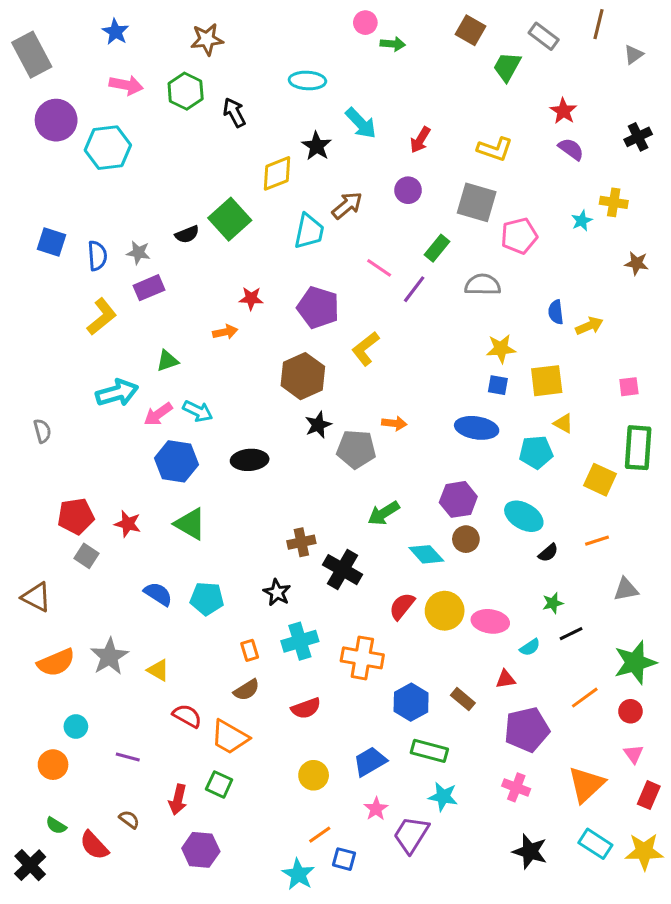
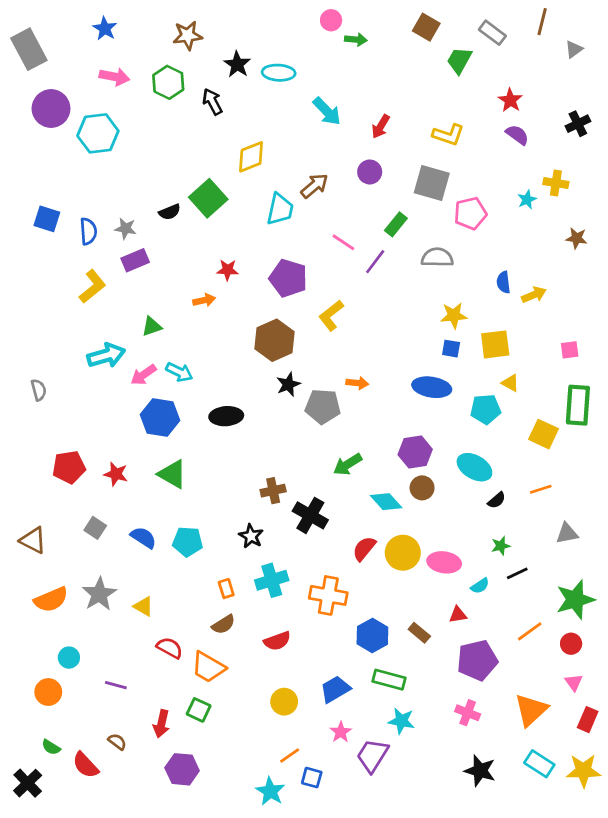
black star: (317, 146) -> (237, 64), moved
gray square: (87, 556) -> (95, 528), moved

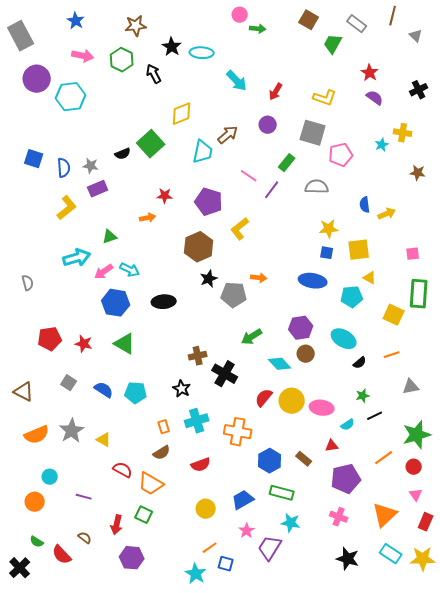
gray triangle: (574, 49) -> (416, 36), turned -40

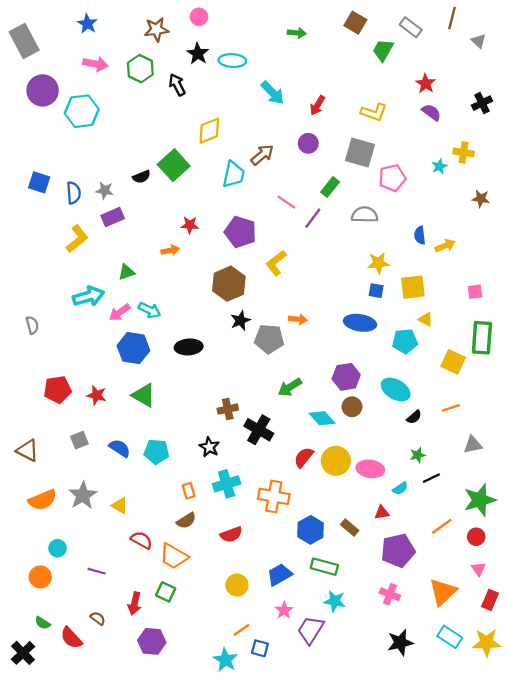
pink circle: (240, 15) -> (199, 17), moved
gray square: (69, 383) -> (79, 440), turned 35
black star: (348, 559) -> (400, 643), turned -30

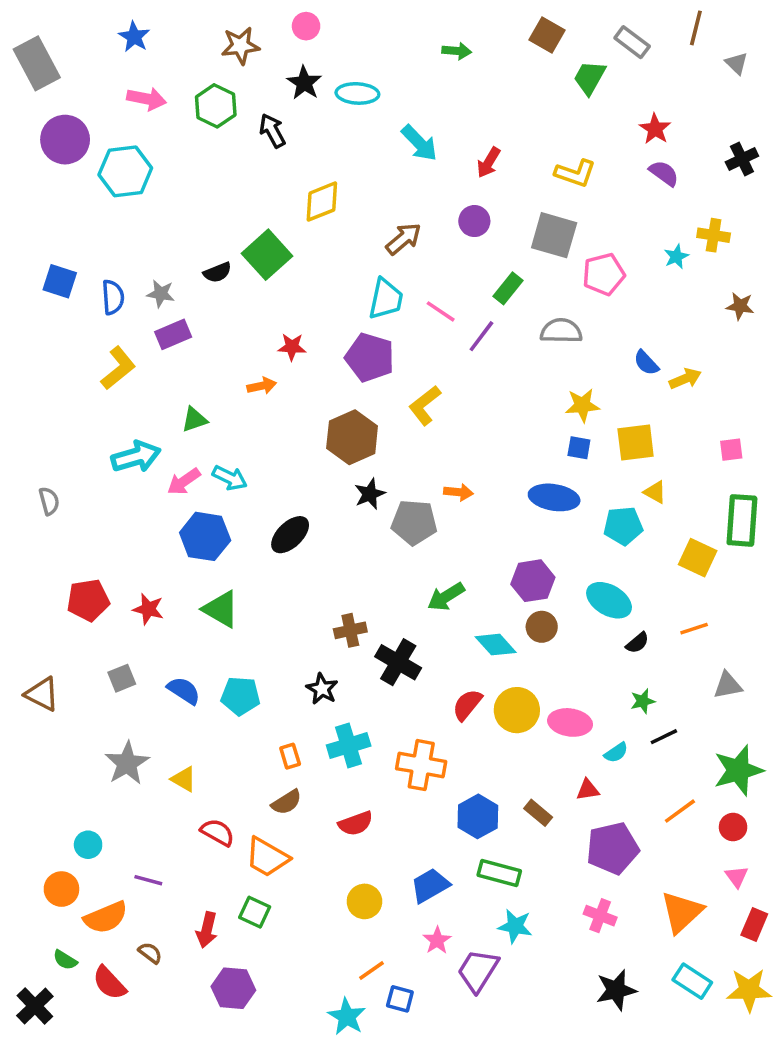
cyan trapezoid: (233, 174) -> (386, 299), moved
blue semicircle: (420, 235) -> (646, 363), turned -36
black ellipse: (189, 347) -> (290, 535), turned -40
orange semicircle: (43, 500) -> (106, 917), moved

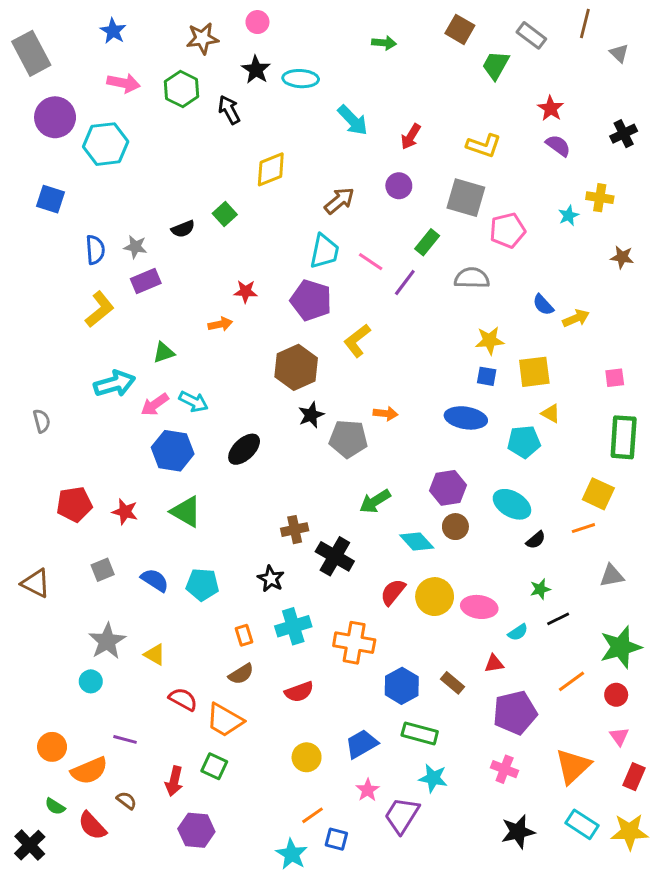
green square: (267, 255) -> (225, 214), size x0.6
blue square: (60, 281) -> (51, 199), moved
yellow square: (698, 558) -> (598, 494), moved
cyan circle: (88, 845) -> (91, 681), moved

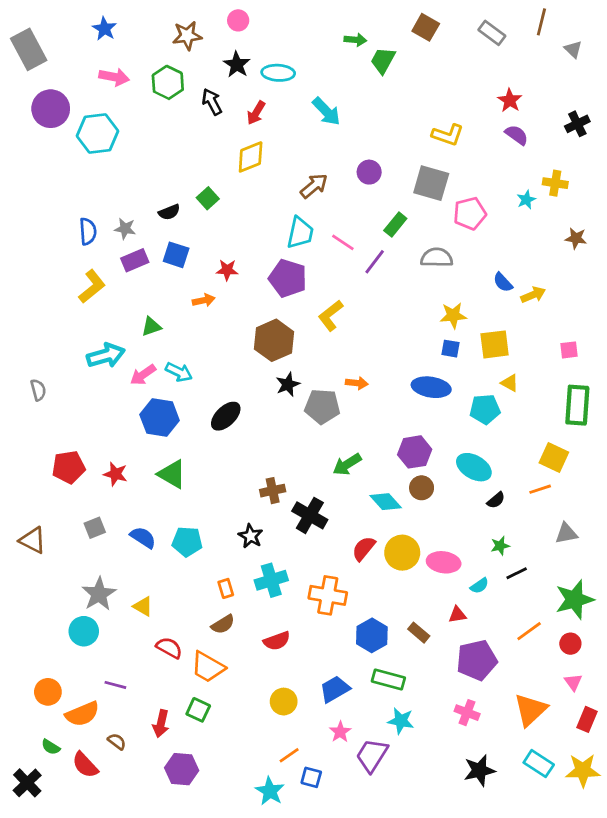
green trapezoid: (496, 65) -> (383, 60), moved
red arrow: (411, 137) -> (256, 113), moved
blue square: (51, 199) -> (176, 255), moved
cyan circle: (91, 681) -> (84, 631), size x1.4

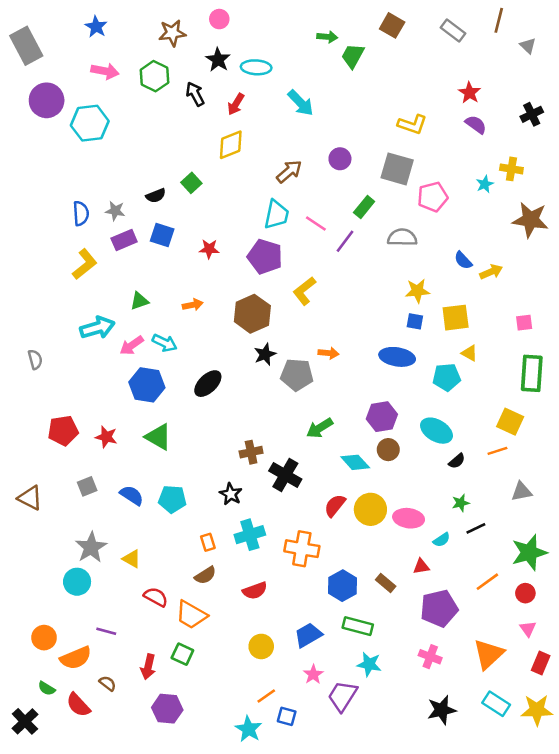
brown star: (576, 238) -> (530, 220), size x1.8
orange arrow: (204, 300) -> (193, 305), moved

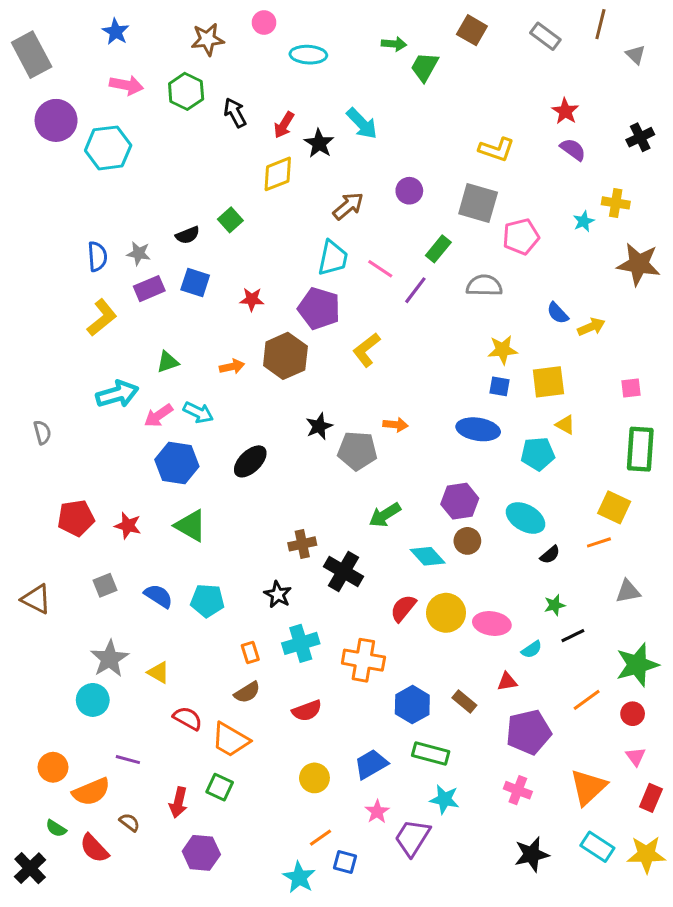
black star: (218, 60) -> (319, 143), moved
cyan ellipse: (256, 67) -> (308, 55), moved
brown hexagon: (252, 314) -> (285, 356), moved

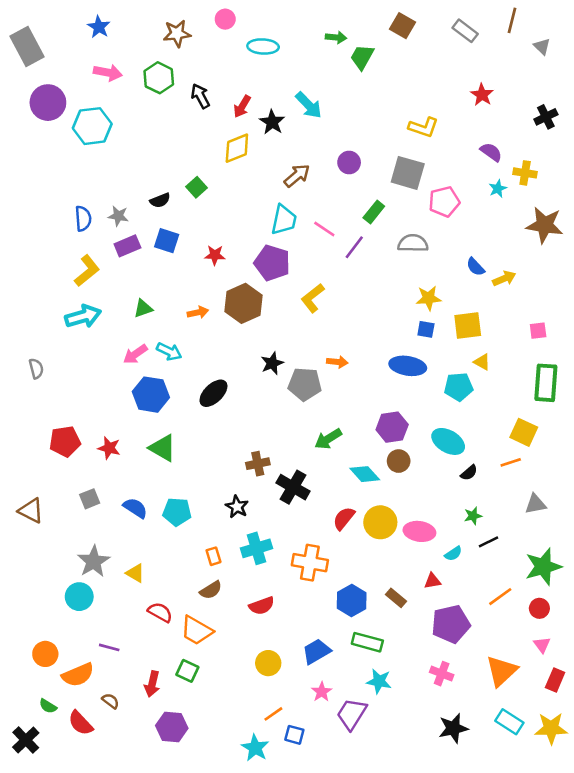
purple semicircle: (573, 149) -> (491, 152), moved
cyan arrow: (117, 394) -> (83, 316), moved

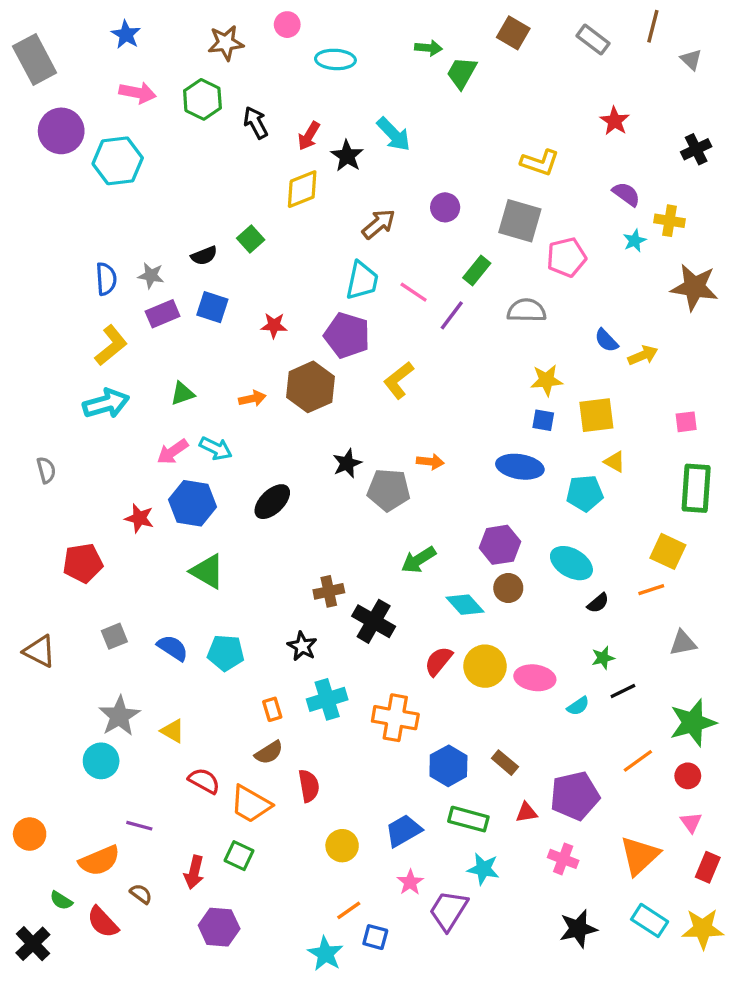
red star: (109, 448) -> (139, 518), moved
red triangle: (432, 581) -> (527, 812), moved
red semicircle: (262, 606) -> (309, 786), moved, turned -80
orange circle: (45, 654) -> (30, 834), moved

